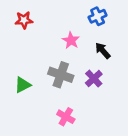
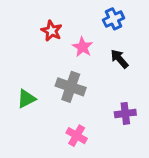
red star: (24, 20) -> (52, 31), moved, turned 30
purple cross: (94, 79) -> (125, 113), moved, turned 36

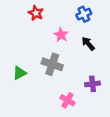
red star: (52, 31) -> (36, 13), moved
pink cross: (77, 136) -> (67, 100), moved

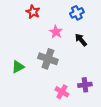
purple cross: (93, 84) -> (85, 85), moved

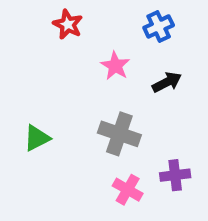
black arrow: (81, 40) -> (167, 82), turned 104
gray cross: (48, 59) -> (119, 134), moved

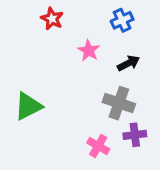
gray cross: (119, 134) -> (119, 103), moved
green triangle: (37, 138) -> (28, 106), size x1.4

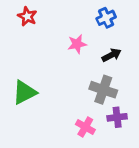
red star: (52, 19) -> (27, 16), moved
pink star: (89, 51) -> (77, 44), turned 30

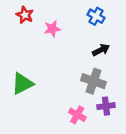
blue cross: (106, 18) -> (96, 16), turned -35
pink star: (77, 44) -> (52, 29), moved

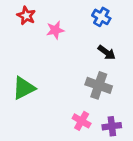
black arrow: (101, 50) -> (107, 52), turned 63
purple cross: (106, 106) -> (112, 126), moved

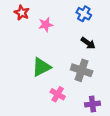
green triangle: (24, 88) -> (41, 67), moved
pink cross: (82, 121) -> (58, 94), moved

